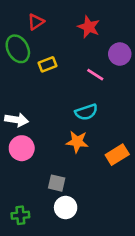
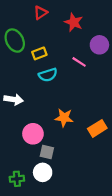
red triangle: (36, 22) -> (40, 13), moved
cyan semicircle: (86, 112) -> (48, 75), moved
pink circle: (22, 148) -> (33, 134), moved
white circle: (66, 208) -> (43, 172), moved

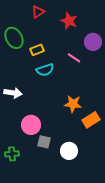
orange star: (64, 118) -> (73, 104), moved
white circle: (43, 172) -> (69, 151), moved
green cross: (17, 179) -> (12, 154), moved

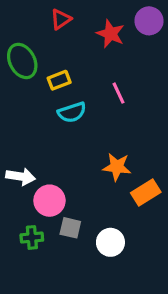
purple circle: (93, 42) -> (149, 21), moved
pink line: (74, 58) -> (119, 93), turned 32
white arrow: (13, 93) -> (21, 177), moved
green cross: (12, 154) -> (32, 237), moved

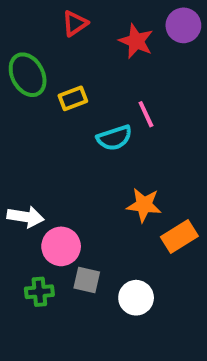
cyan semicircle: (72, 112) -> (114, 138), moved

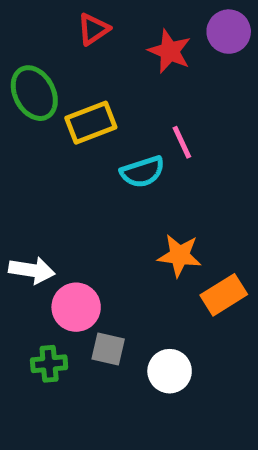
yellow rectangle: (73, 98) -> (91, 123), size x1.4

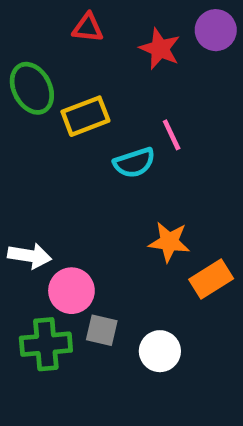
red triangle: (93, 29) -> (88, 28), turned 40
green cross: (49, 364) -> (46, 344), size x1.5

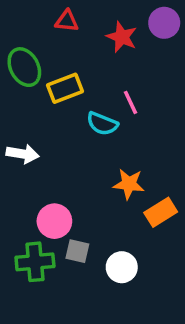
cyan semicircle: (134, 163) -> (102, 124), turned 40
white arrow: (30, 256) -> (23, 154), moved

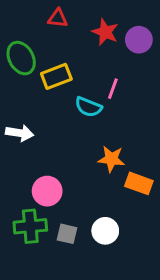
purple circle: (164, 23) -> (139, 40), moved
pink line: (131, 102) -> (113, 89), turned 45
orange rectangle: (161, 212) -> (139, 183), turned 52
gray square: (77, 251) -> (67, 234), moved

